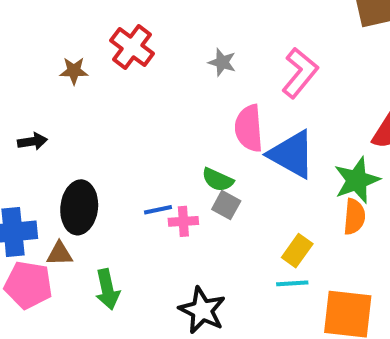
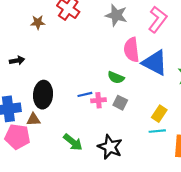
gray star: (222, 62) -> (116, 15), size x1.5
gray square: (226, 205) -> (120, 103), moved
green arrow: (107, 289) -> (73, 142), moved, turned -36

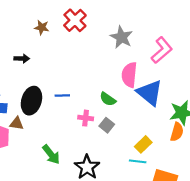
black arrow: (17, 60) -> (22, 59), moved
blue line: (85, 94) -> (62, 95), moved

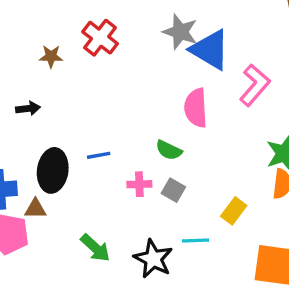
gray star: (121, 37) -> (180, 32), moved
pink L-shape: (162, 50) -> (255, 85), moved
blue triangle: (150, 93) -> (210, 50), moved
cyan line: (138, 161) -> (196, 241), moved

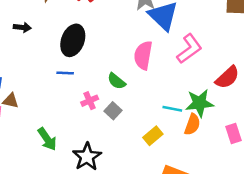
black ellipse: (53, 170) -> (73, 40), moved
pink cross: (139, 184) -> (90, 101), turned -35
cyan line: (196, 241) -> (172, 109), moved

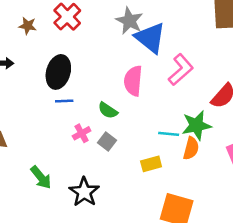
blue line: (65, 73) -> (64, 101), moved
yellow rectangle: (153, 136) -> (151, 164), turned 30

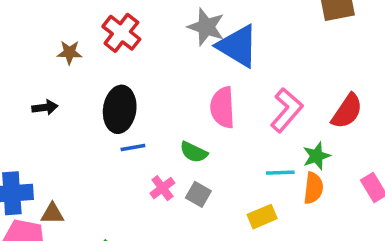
pink L-shape: (181, 70) -> (287, 110), moved
green star: (196, 125) -> (316, 156), size x0.7

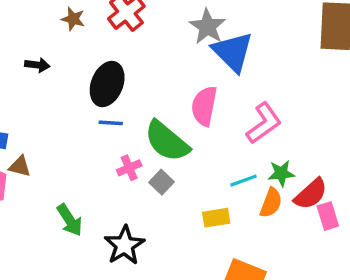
red semicircle: (347, 111) -> (311, 194), moved
green semicircle: (194, 152) -> (167, 141), size x1.8
cyan line: (280, 173) -> (243, 181), turned -32

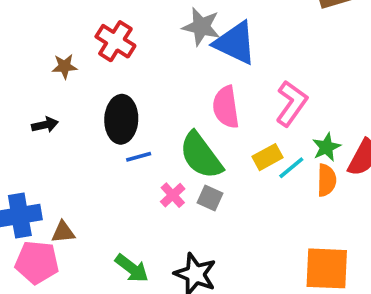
green semicircle: (167, 141) -> (201, 155), turned 33
yellow rectangle: (216, 218) -> (267, 157), moved

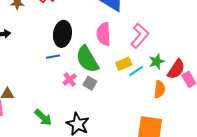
black ellipse: (121, 119) -> (62, 34), moved
orange semicircle: (327, 180) -> (159, 89), moved

